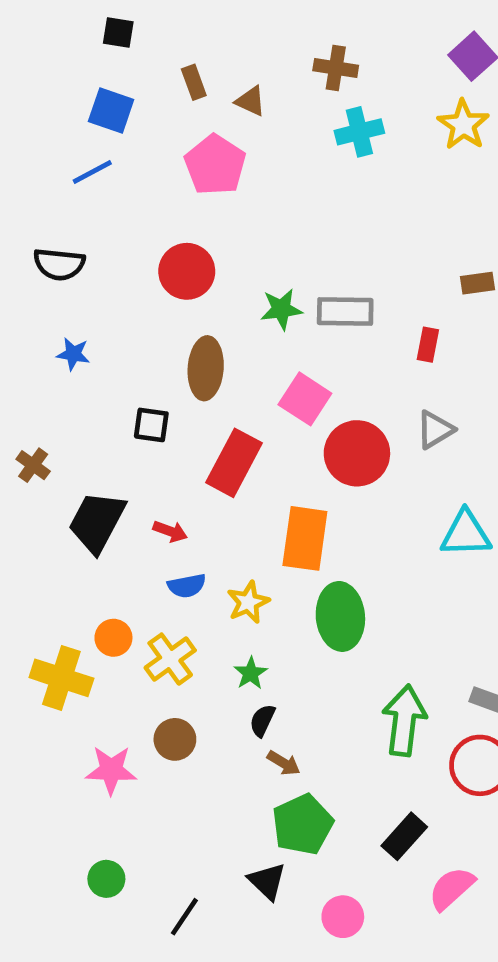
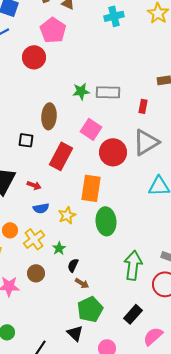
red circle: (187, 271) -> (34, 57), moved
gray triangle: (435, 430) -> (146, 142), size x1.6
green star: (251, 673) -> (59, 248), moved

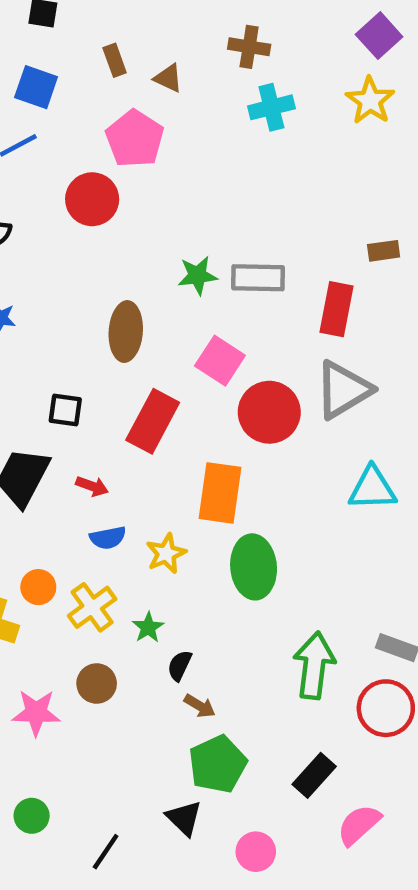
red rectangle: (143, 106) -> (337, 309), size x1.6
black square: (26, 140) -> (65, 410), moved

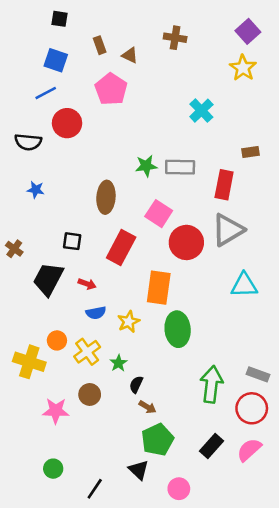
cyan cross: (271, 107) -> (201, 111), moved, turned -30
red circle: (92, 199) -> (67, 123), moved
pink semicircle: (359, 825) -> (249, 450), moved

